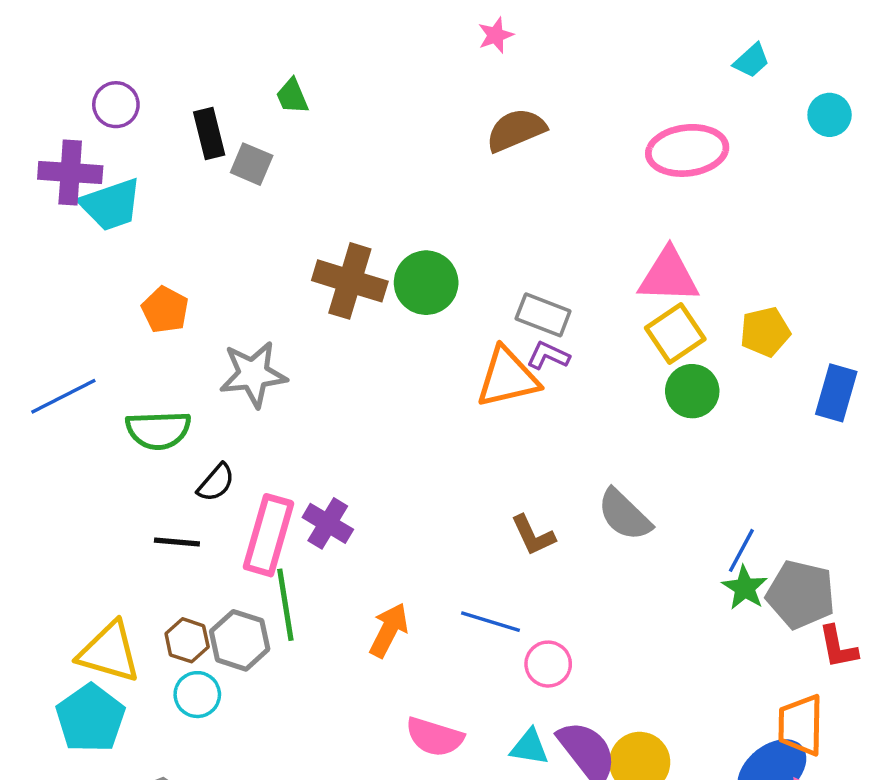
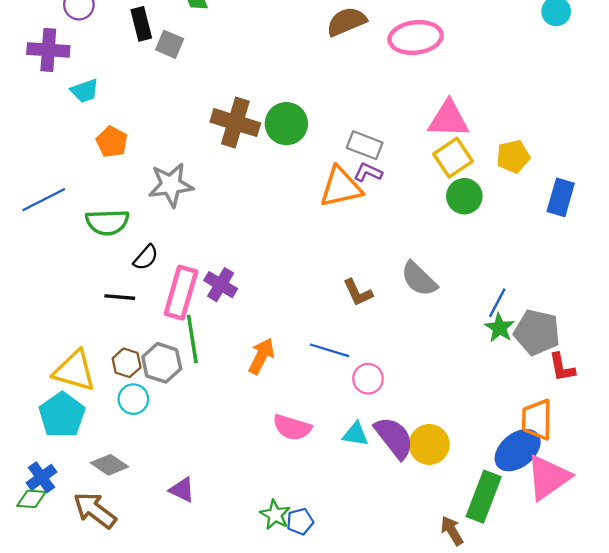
pink ellipse: (687, 150) -> (416, 37), moved
cyan trapezoid: (111, 205) -> (85, 91), moved, size x0.7

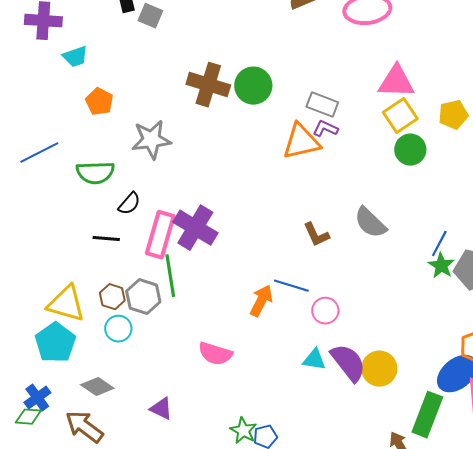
purple cross: (221, 285) -> (195, 228), size x1.5
orange arrow: (261, 356) -> (261, 301), moved
pink semicircle: (292, 427) -> (215, 354), moved

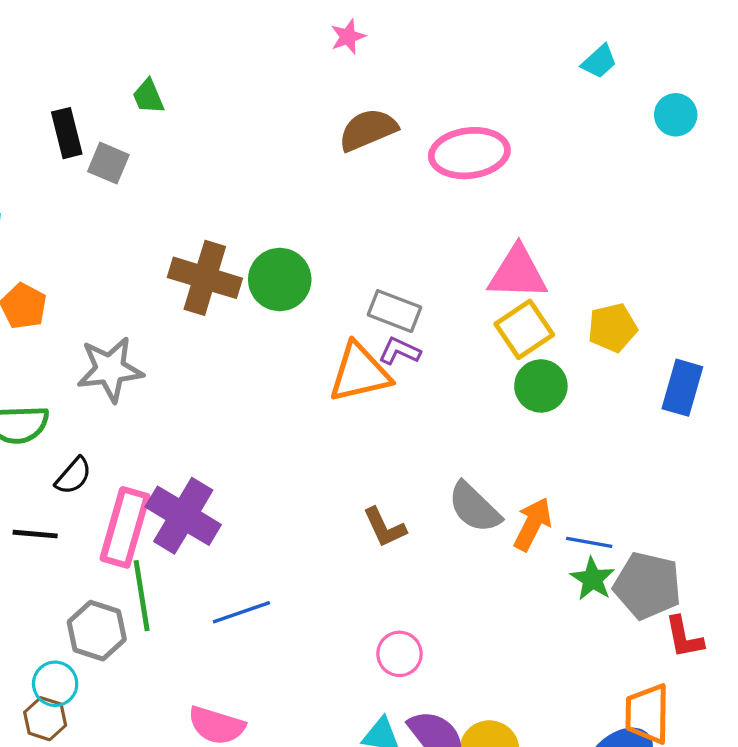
blue line: (439, 244) -> (589, 542), turned 72
blue line: (291, 286) -> (241, 612), moved, turned -36
brown hexagon: (112, 297) -> (45, 719), moved
orange arrow: (261, 301) -> (533, 524), moved

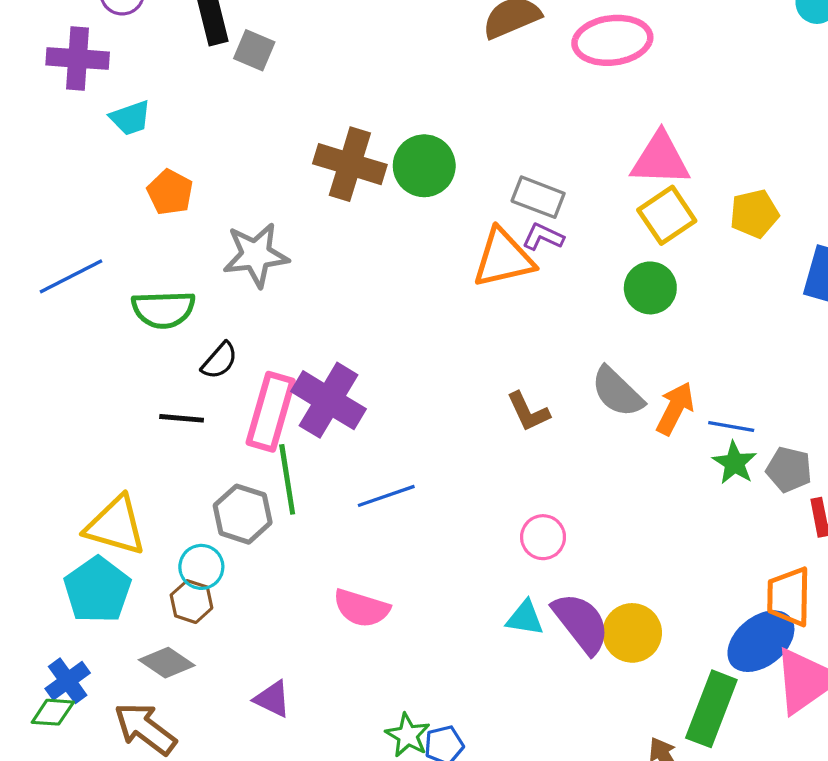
green circle: (541, 386) -> (650, 288), moved
gray pentagon: (647, 586) -> (789, 470), size x0.7

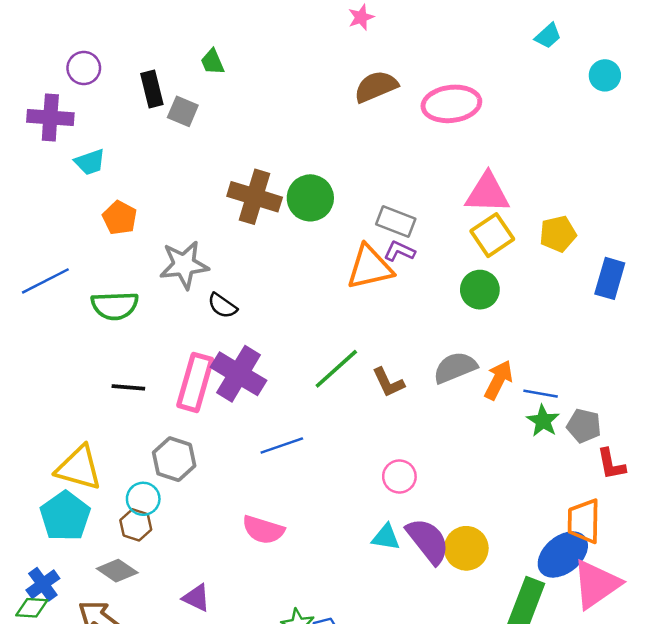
black semicircle: (220, 361) -> (222, 306), moved, turned 84
gray semicircle: (617, 392) -> (455, 368), turned 114
green line: (287, 479) -> (336, 369), moved, turned 57

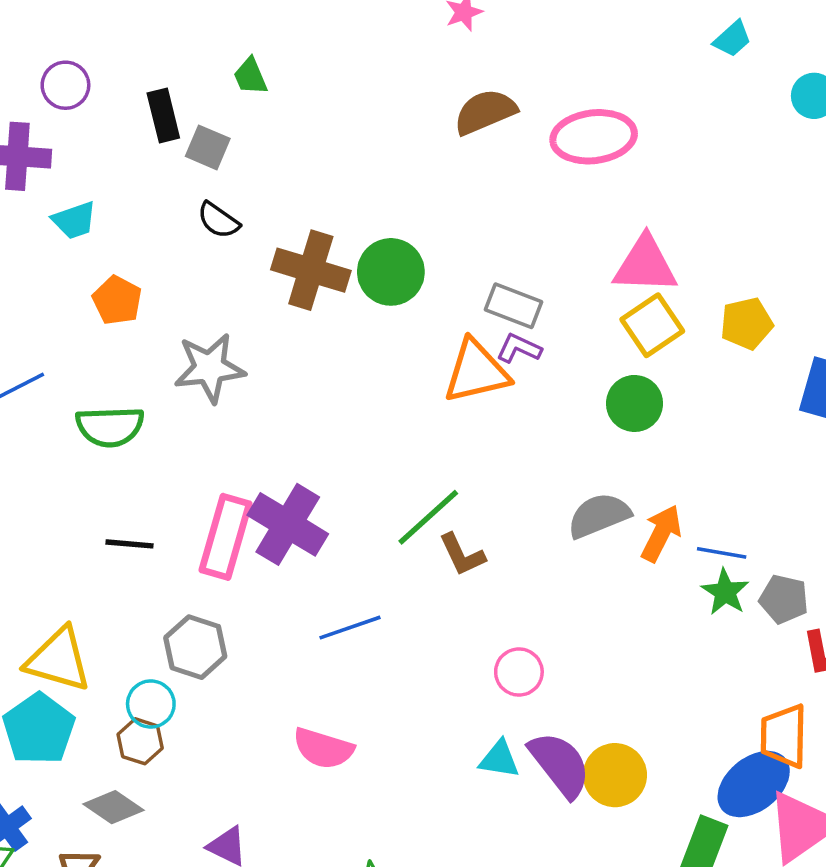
black semicircle: (222, 306) -> (218, 220), moved
brown L-shape: (388, 382) -> (462, 555), moved

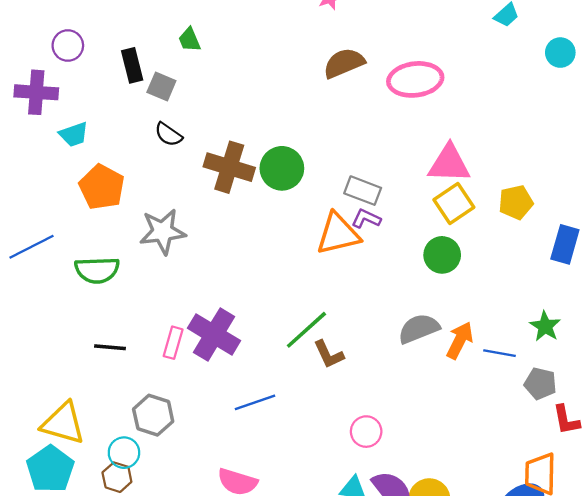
orange pentagon: (117, 300) -> (102, 187), size x1.4
pink rectangle: (226, 537) -> (173, 343), size x0.6
green star: (725, 592) -> (545, 326), moved

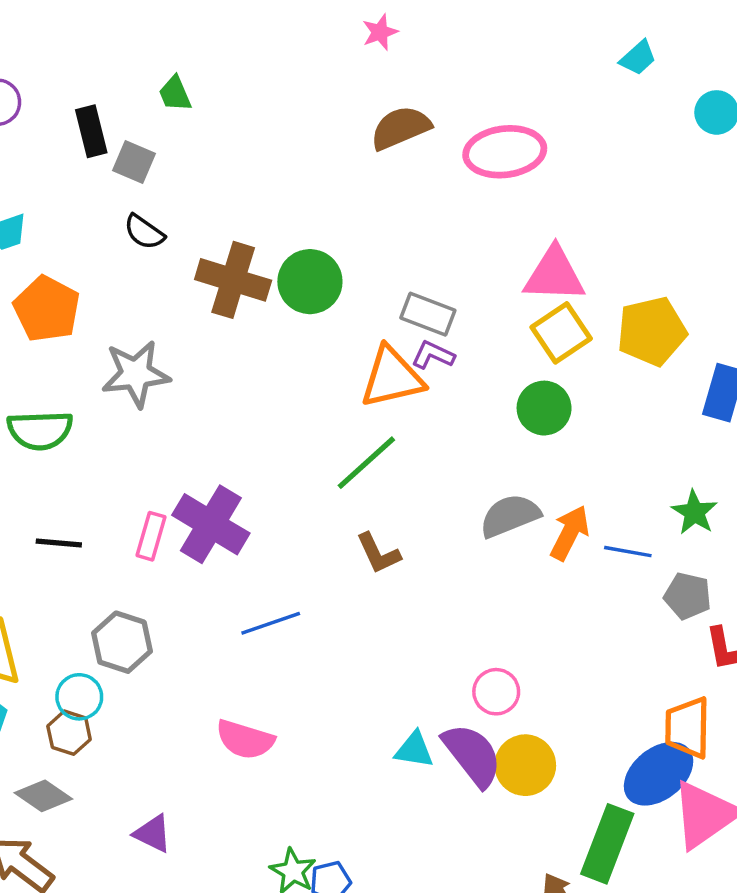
yellow pentagon: (516, 202) -> (652, 331), size x1.4
green line: (306, 330) -> (366, 463), moved
pink circle: (366, 432) -> (496, 692), moved

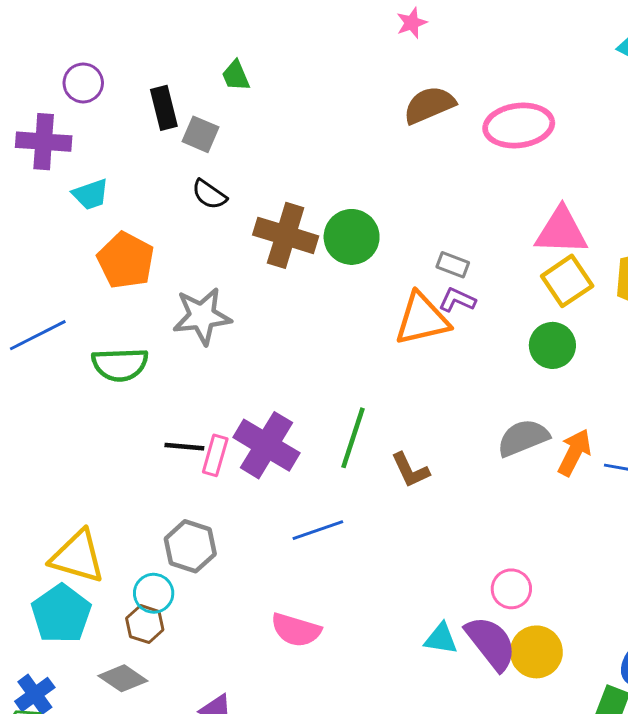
gray rectangle: (428, 314) -> (453, 265), size x0.7
green line: (366, 463) -> (353, 438), moved, turned -30
black line: (59, 543) -> (184, 447), moved

